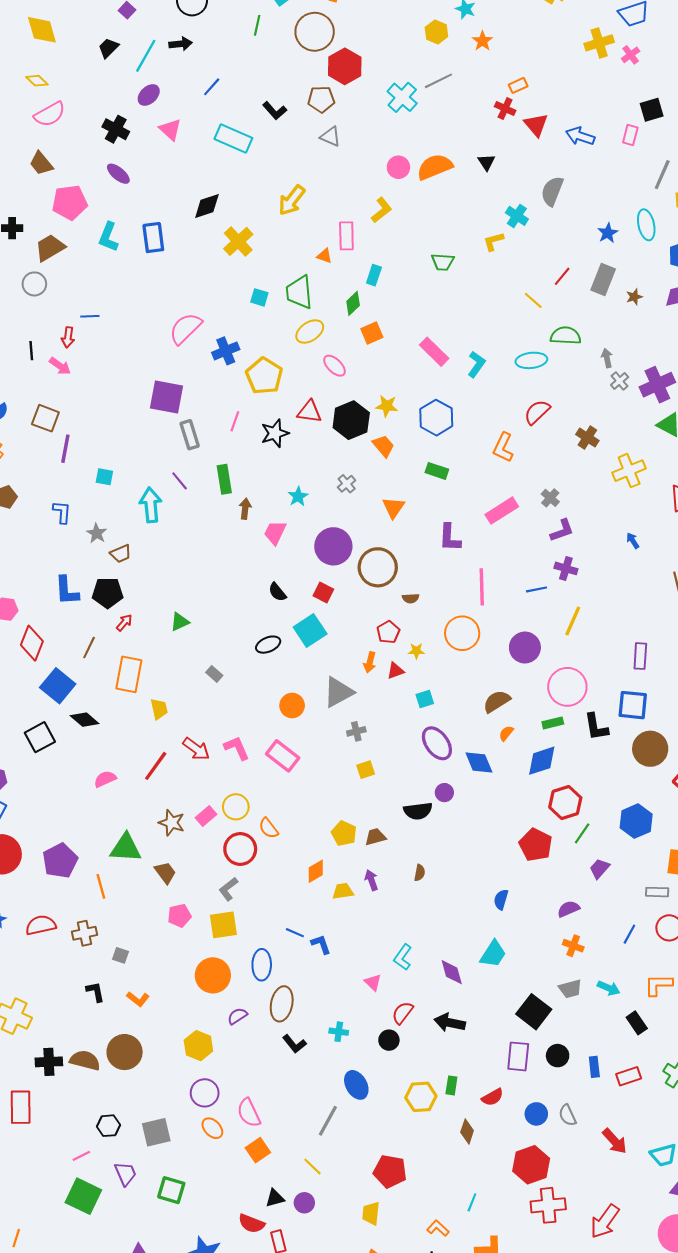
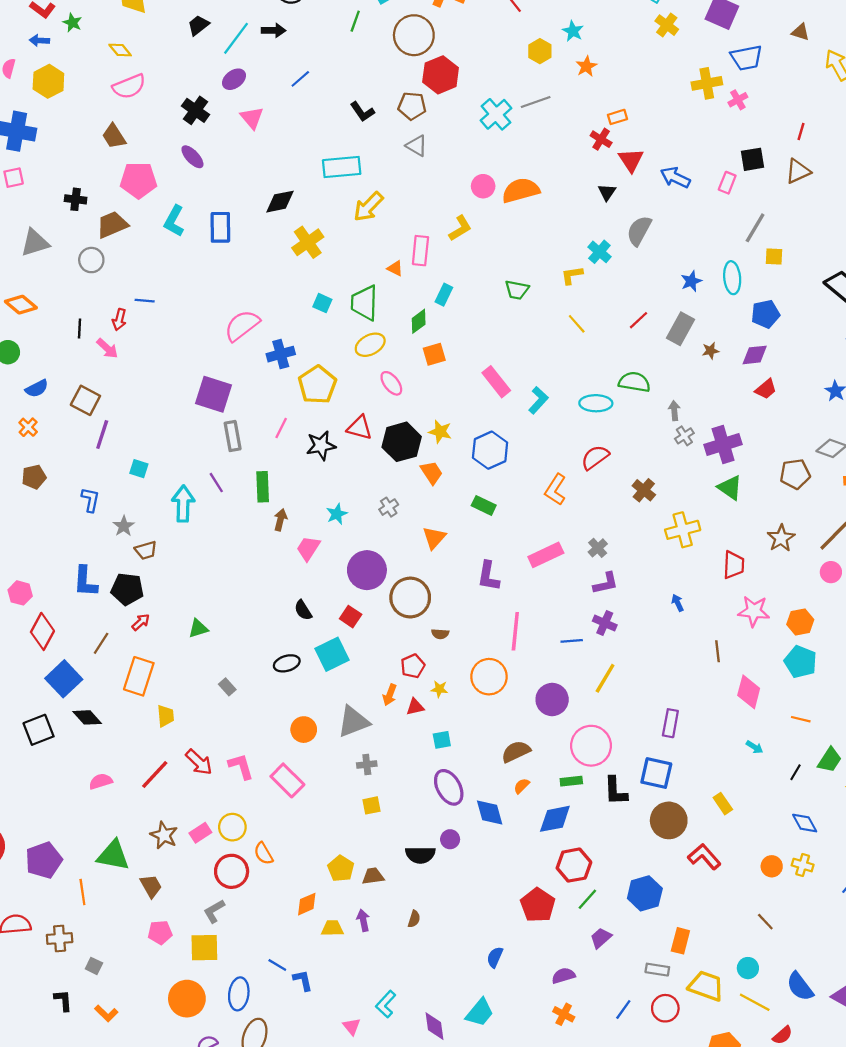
cyan rectangle: (233, 138) -> (342, 167), moved, turned -36
black triangle: (486, 162) -> (607, 192), moved
yellow line: (533, 300) -> (577, 324), moved

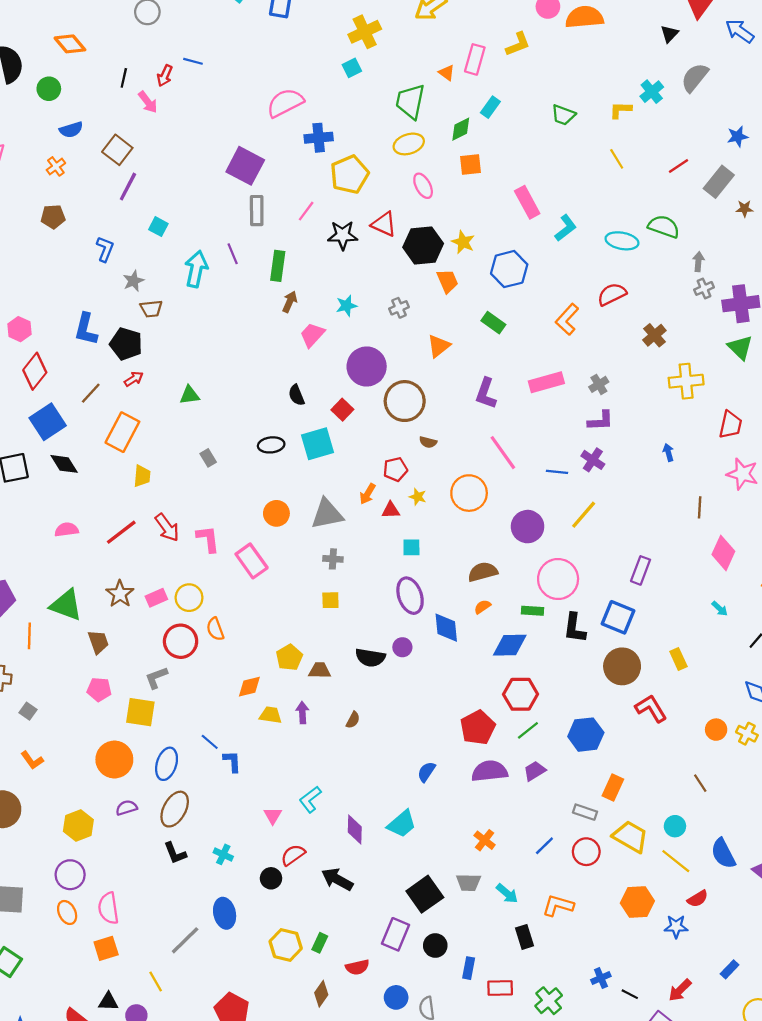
cyan square: (322, 303) -> (352, 68), moved, turned 30
pink line: (515, 631) -> (503, 453), turned -51
purple semicircle: (563, 976) -> (490, 771), moved, size x1.5

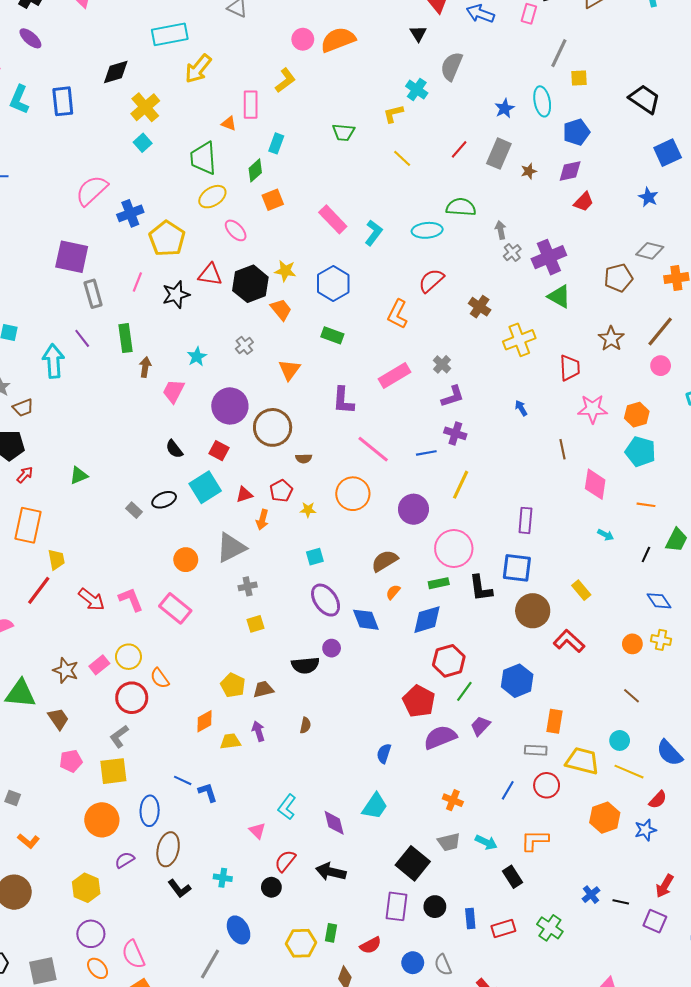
gray rectangle: (208, 458) -> (134, 510), moved
red triangle: (391, 510) -> (244, 495), moved
red line: (121, 532) -> (39, 590), moved

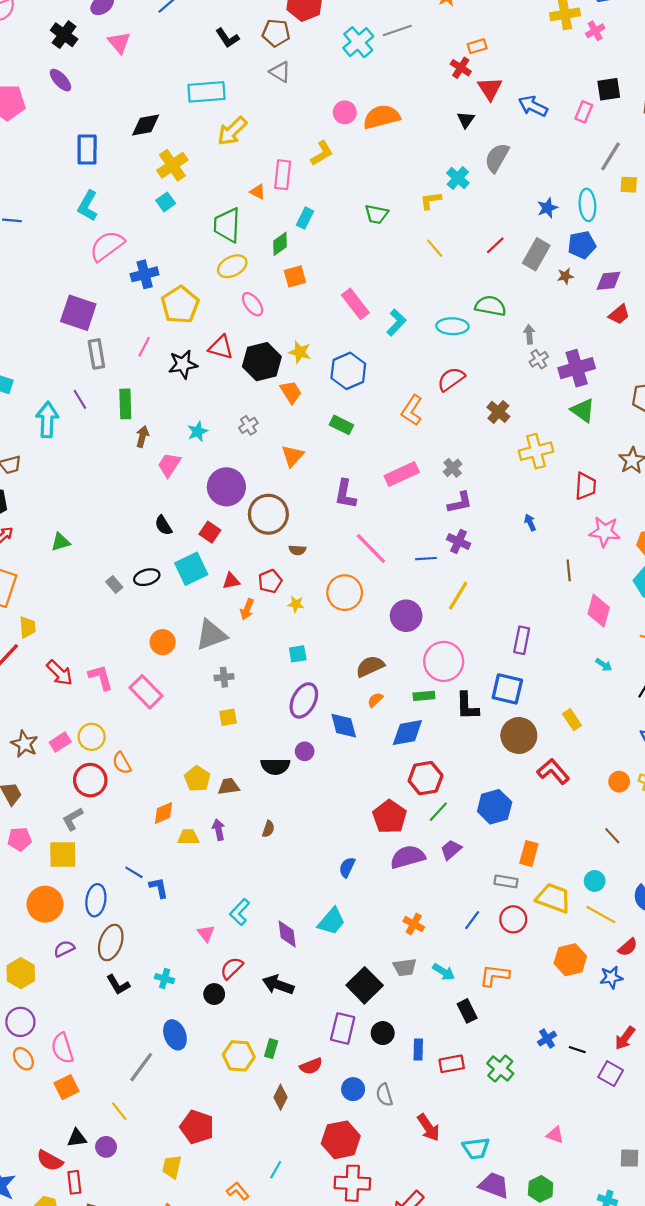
cyan L-shape: (19, 100) -> (88, 206), moved
blue pentagon: (576, 132) -> (582, 245), moved
purple ellipse: (326, 600) -> (304, 700), turned 56

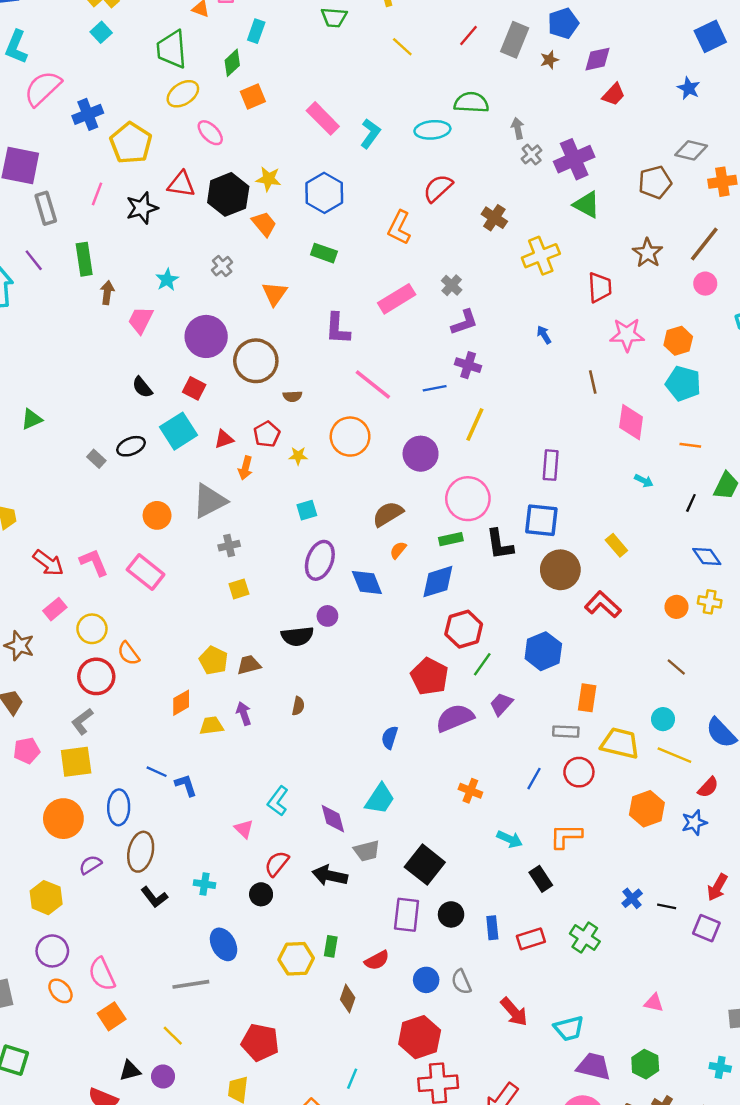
pink rectangle: (60, 742) -> (55, 609), moved
gray trapezoid: (405, 967) -> (367, 851), moved
gray line: (141, 1067) -> (191, 984), turned 52

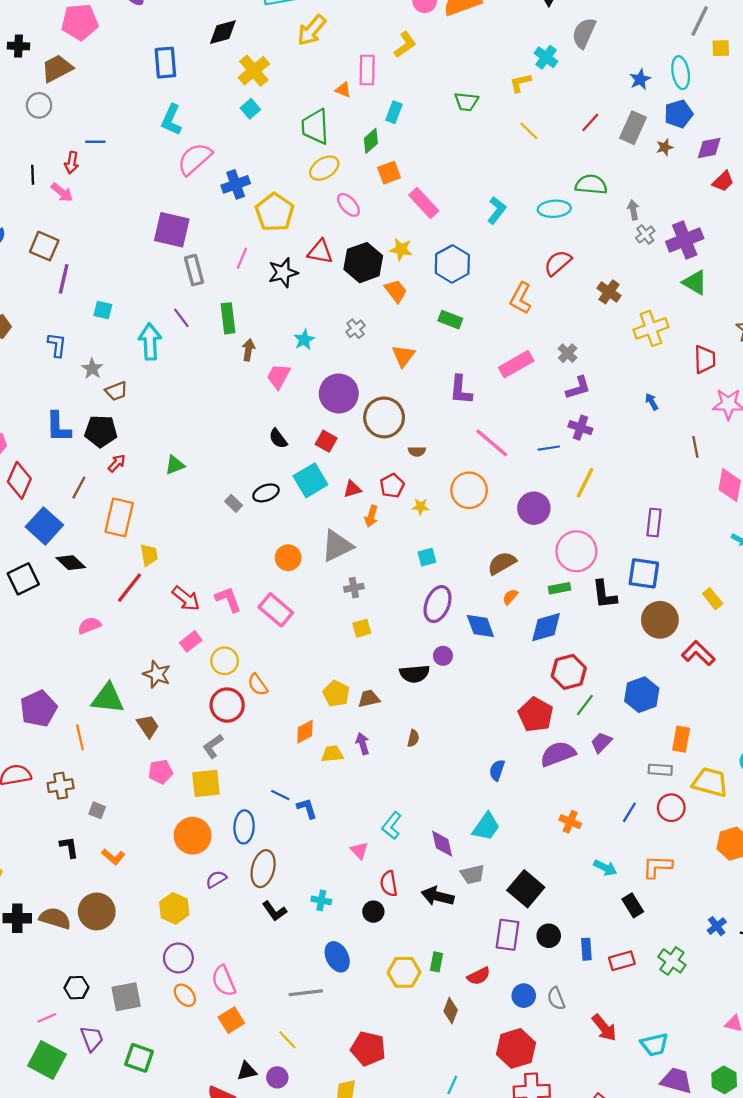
pink rectangle: (323, 118) -> (424, 203), moved
red semicircle: (277, 864) -> (389, 884), turned -50

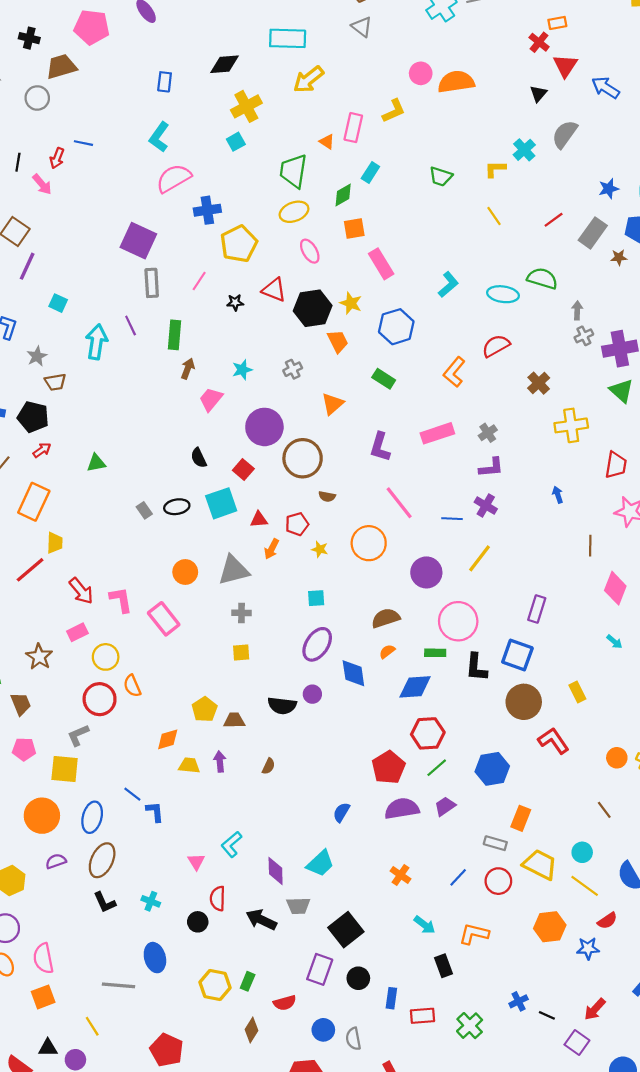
blue rectangle: (165, 63) -> (165, 82), size x0.7
black star: (283, 273) -> (235, 302), size x0.6

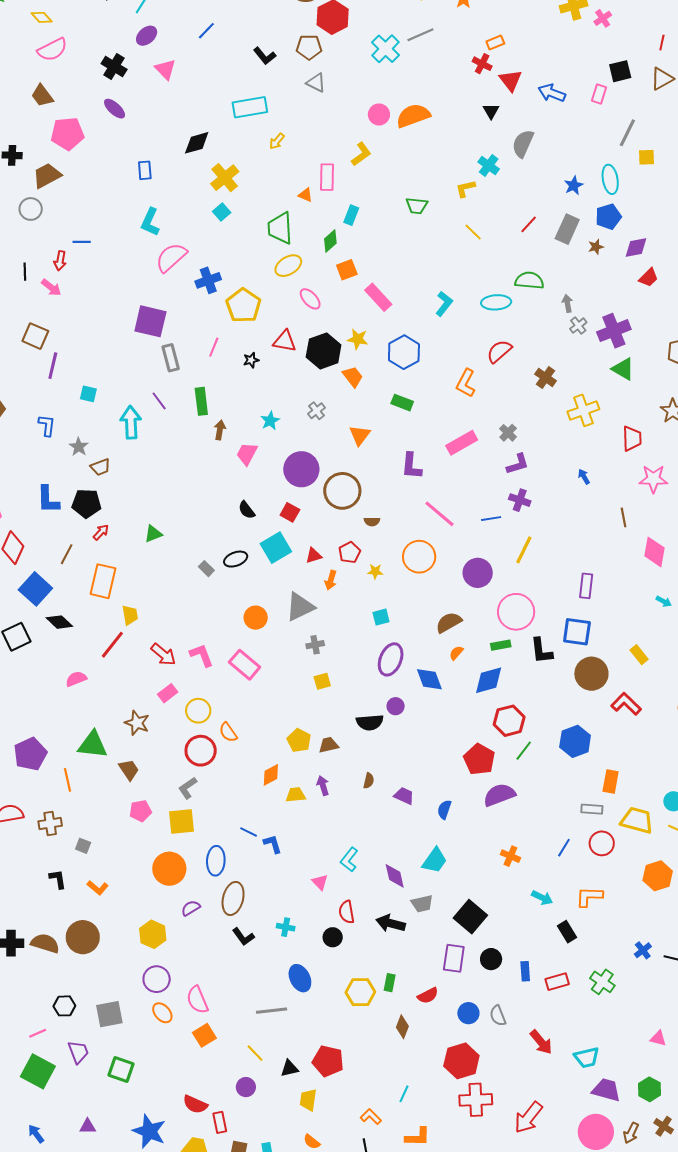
yellow arrow: (308, 79) -> (277, 141), size x0.6
purple trapezoid: (445, 806) -> (404, 796), moved, turned 70
black triangle: (48, 1048) -> (289, 1068), moved

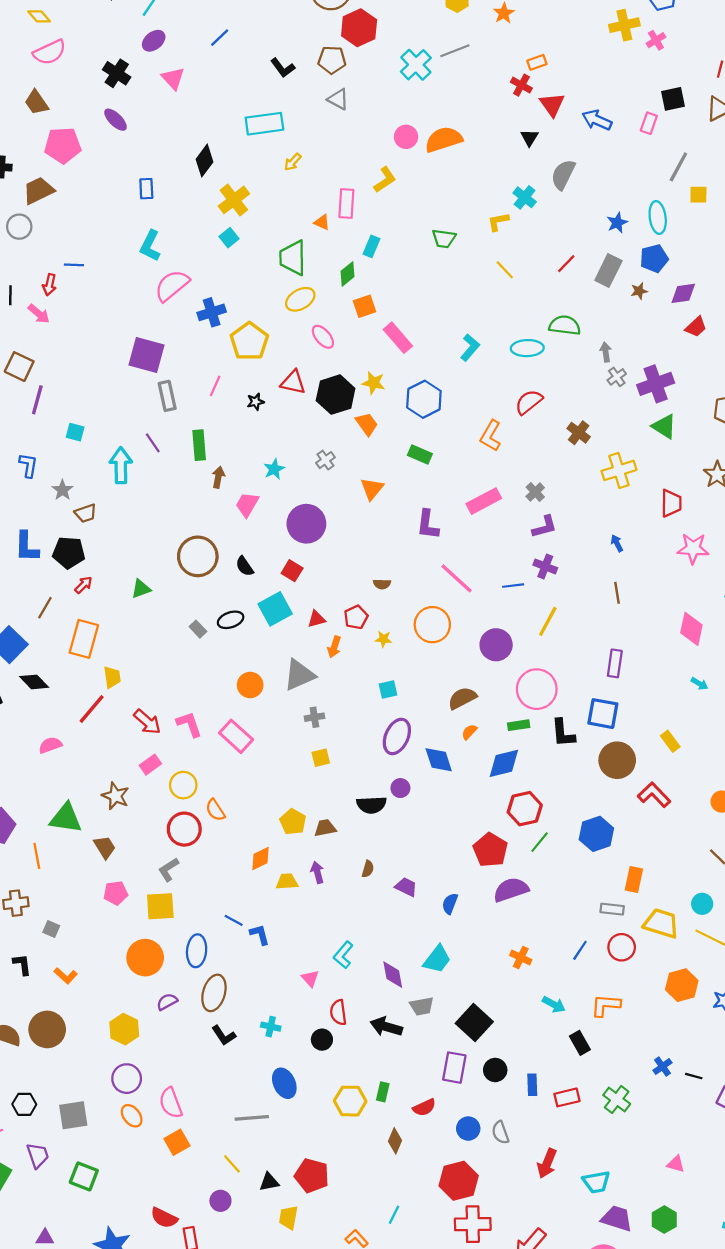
black diamond: (197, 143) -> (204, 161), turned -40
brown circle: (342, 491) -> (198, 556), moved
brown line: (624, 517) -> (617, 593), moved
red arrow: (541, 1042) -> (547, 1163), turned 60

